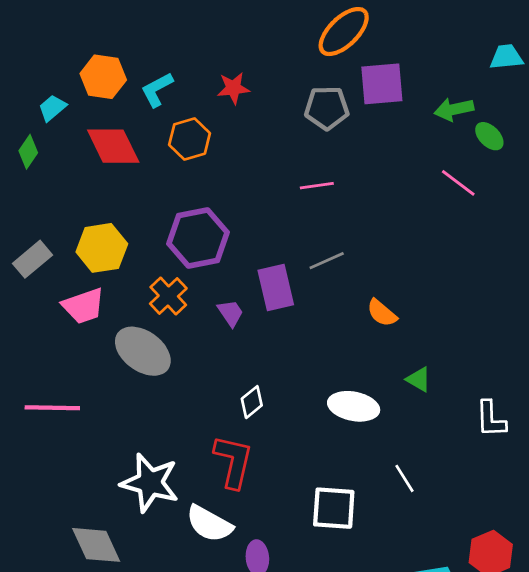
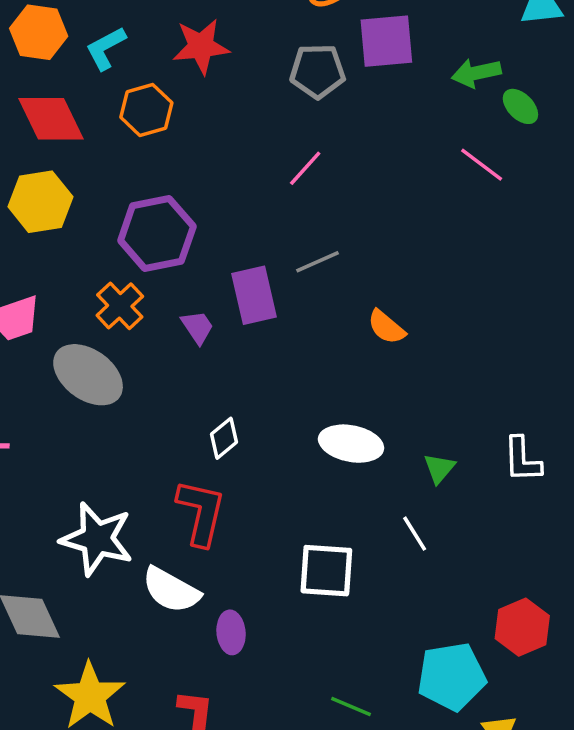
red star: (233, 88) -> (201, 46), size x1.4
pink line: (317, 186) -> (305, 168), turned -40
yellow hexagon: (102, 248) -> (40, 202), moved
green triangle: (419, 379) -> (439, 468), moved, turned 40

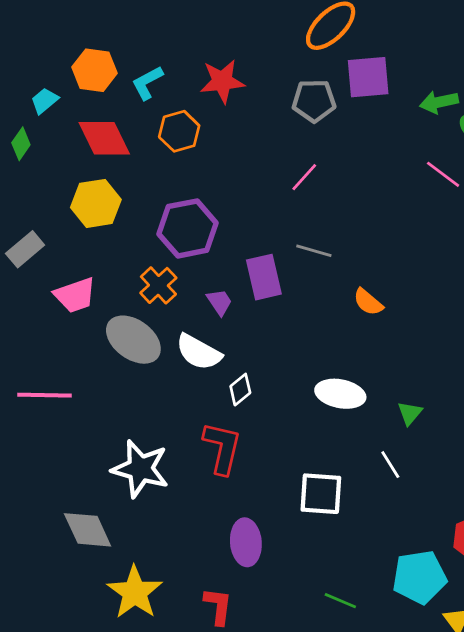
gray line: (317, 262) -> (314, 251), turned 40
white semicircle: (171, 590) -> (199, 352), moved
purple ellipse: (231, 632) -> (246, 542), size x1.4

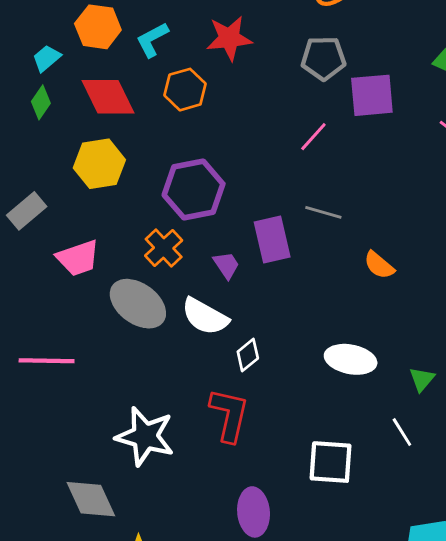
purple square: (368, 77) -> (372, 95), moved
green diamond: (21, 144) -> (41, 102), moved

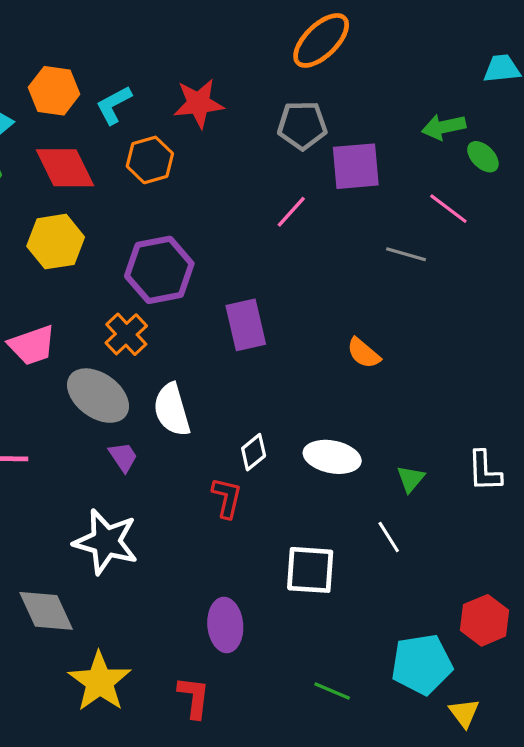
gray line: (323, 212) -> (406, 254), moved
purple trapezoid: (226, 265) -> (123, 457), moved
white semicircle: (205, 316) -> (172, 410), turned 45
white diamond: (248, 355) -> (254, 452), moved
red L-shape: (229, 415) -> (227, 498), moved, size x0.7

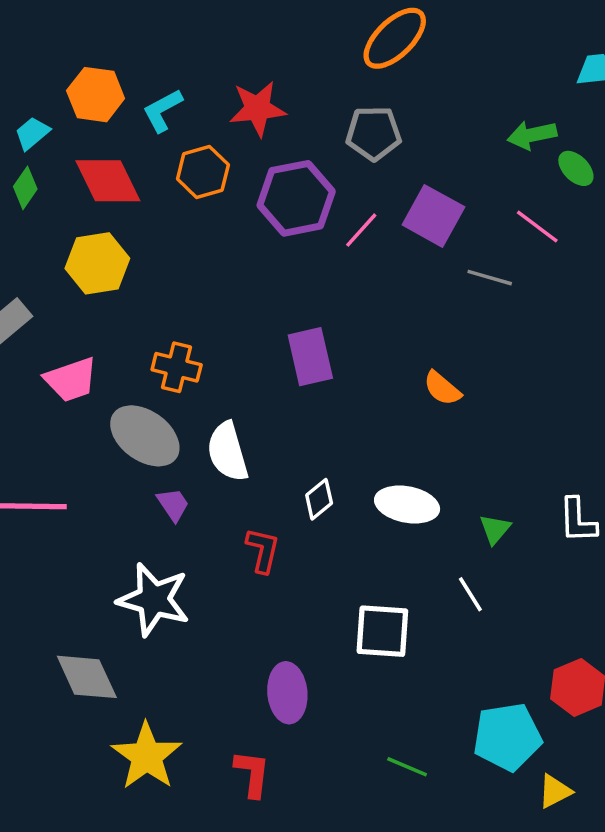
purple square: (356, 166) -> (433, 216), moved, turned 34
purple hexagon: (159, 270) -> (296, 198), moved
orange cross: (126, 334) -> (177, 367), turned -33
red L-shape: (227, 498) -> (263, 550), moved
yellow triangle: (464, 713) -> (555, 791), turned 40

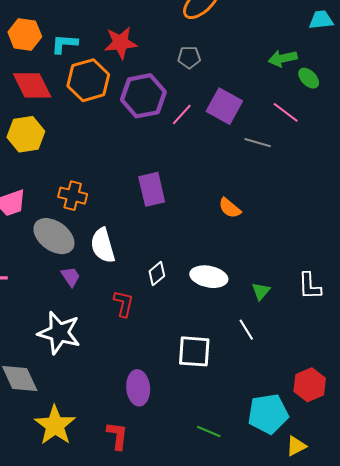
cyan L-shape: (162, 110) -> (64, 44), turned 32
gray pentagon: (374, 133) -> (189, 57), size x0.7
orange hexagon: (203, 172) -> (88, 80), size x1.4

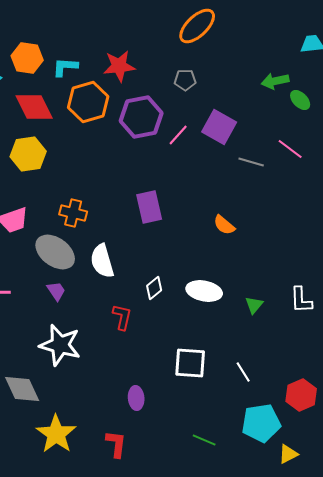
pink line: (286, 112) -> (290, 149), moved
purple trapezoid: (71, 277) -> (56, 291), moved
white line: (246, 330) -> (243, 372), moved
purple ellipse: (138, 388) -> (136, 398), size x0.7

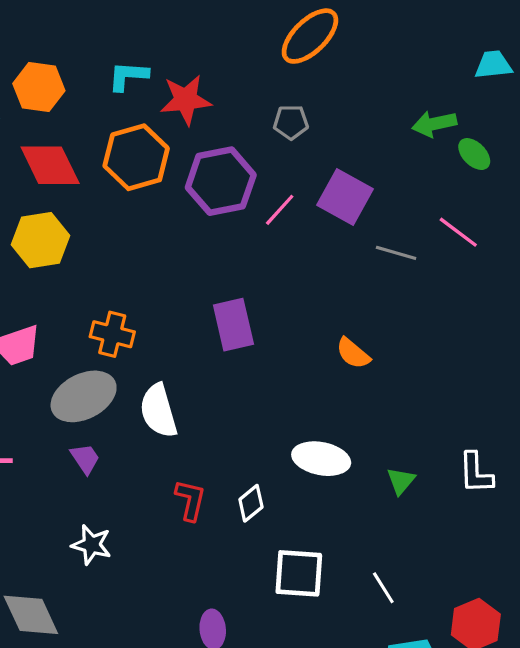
cyan L-shape: (65, 67) -> (128, 76), moved
gray ellipse: (55, 252) -> (84, 396), turned -63
white diamond: (154, 288) -> (251, 503), moved
white star: (60, 345) -> (92, 545), size x0.6

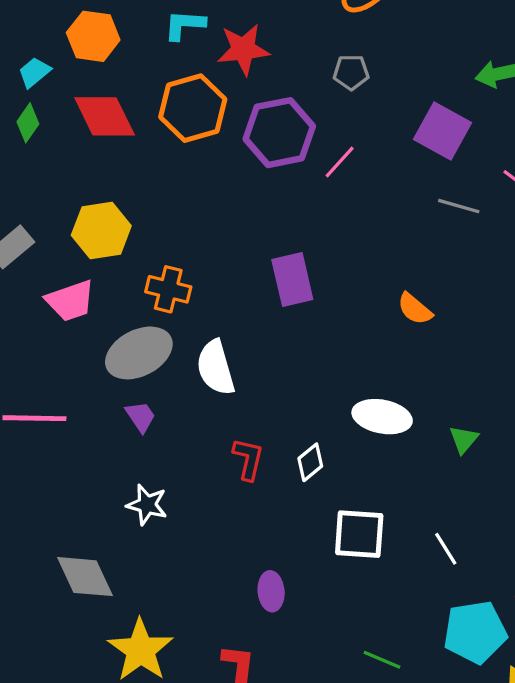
purple square: (345, 197) -> (442, 131), moved
yellow hexagon: (40, 240) -> (101, 231), moved

